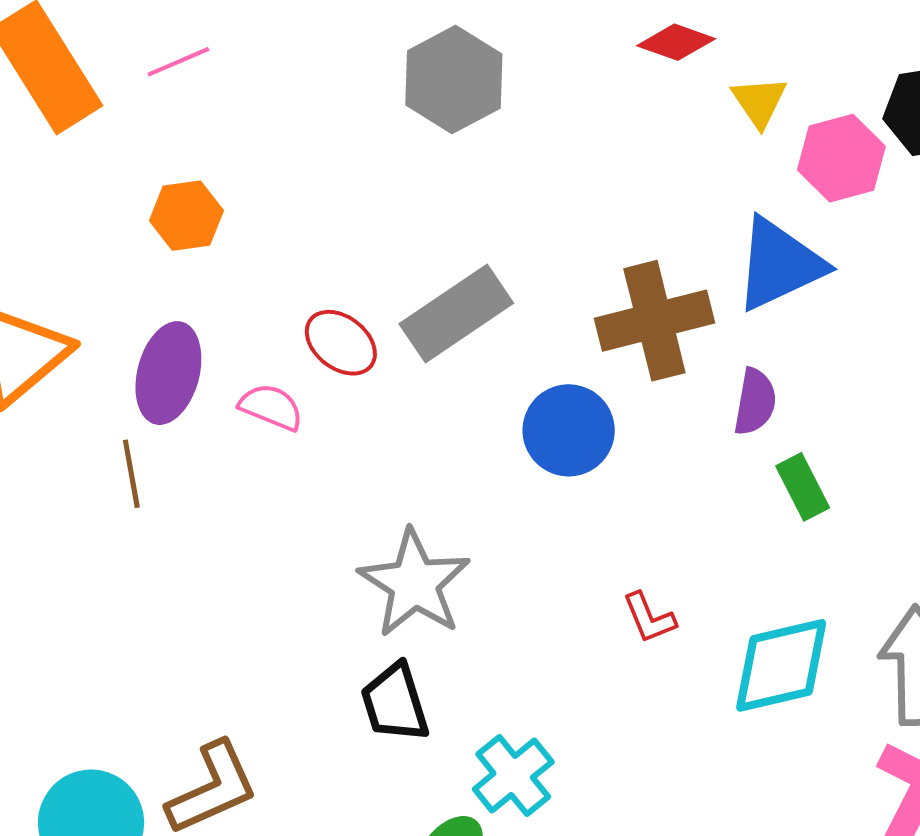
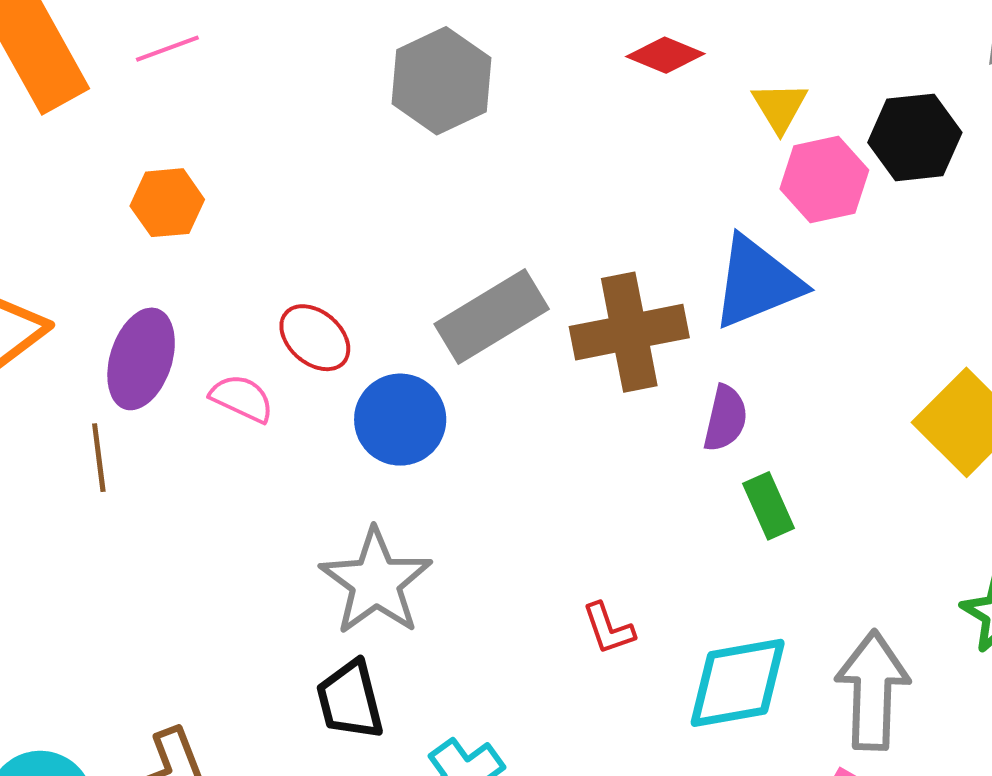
yellow triangle: (759, 102) -> (780, 107), moved
gray rectangle: (456, 313) -> (492, 317), moved
blue circle: (569, 430) -> (400, 420), moved

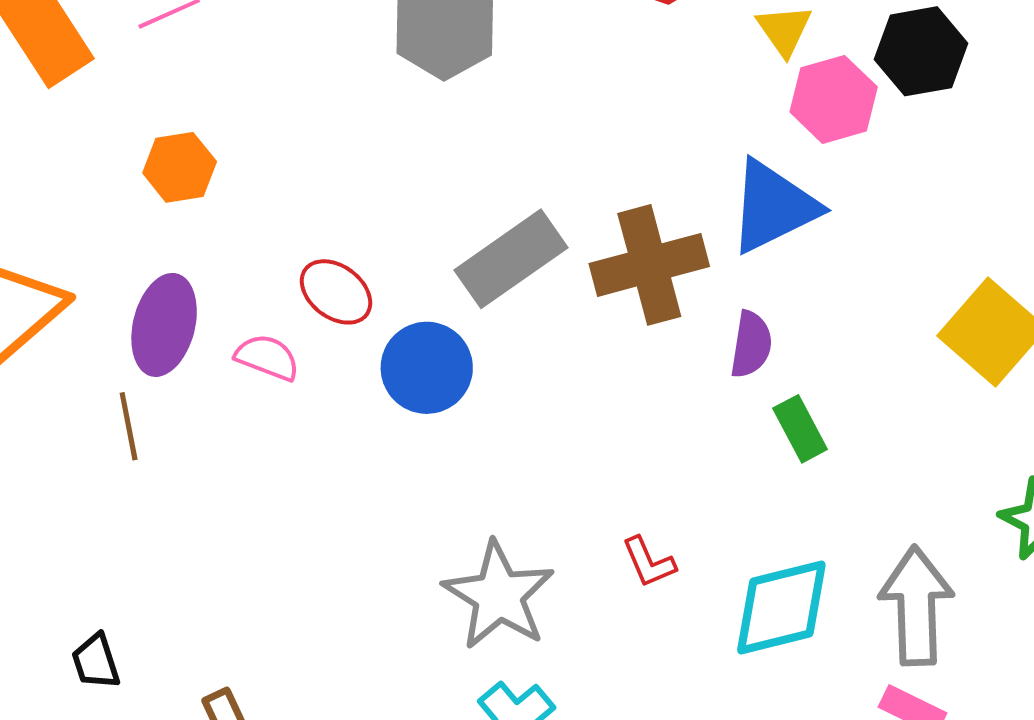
gray star: (376, 582) -> (499, 595), moved
black trapezoid: (350, 700) -> (96, 662), moved, size x0.7

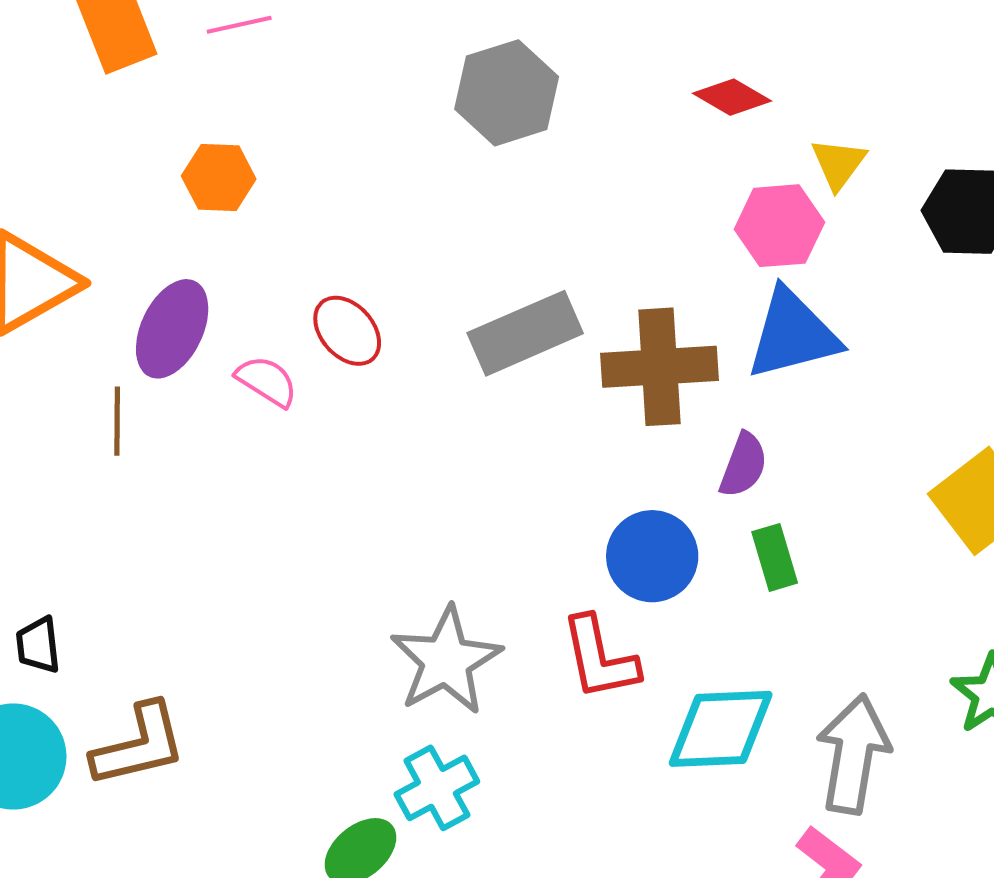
pink hexagon: (834, 99) -> (779, 226), moved
blue circle: (427, 368) -> (652, 556), moved
red L-shape: (649, 562) -> (600, 658), size x1.6

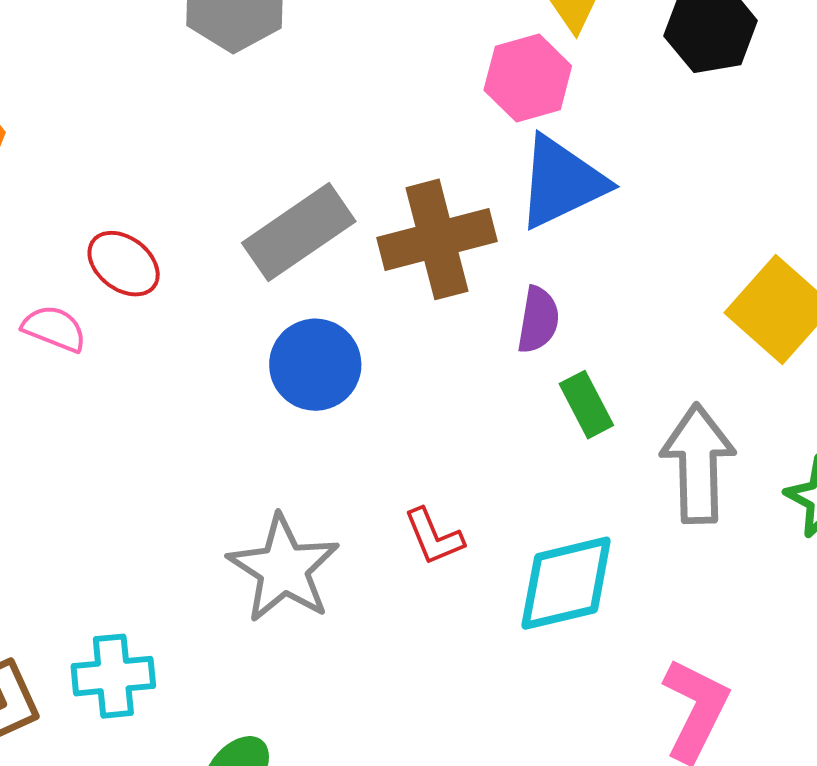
blue circle: (652, 556) -> (315, 365), moved
red L-shape: (600, 658) -> (434, 537), size x0.7
gray arrow: (853, 754) -> (698, 464), moved
cyan cross: (437, 788) -> (113, 676), moved, turned 34

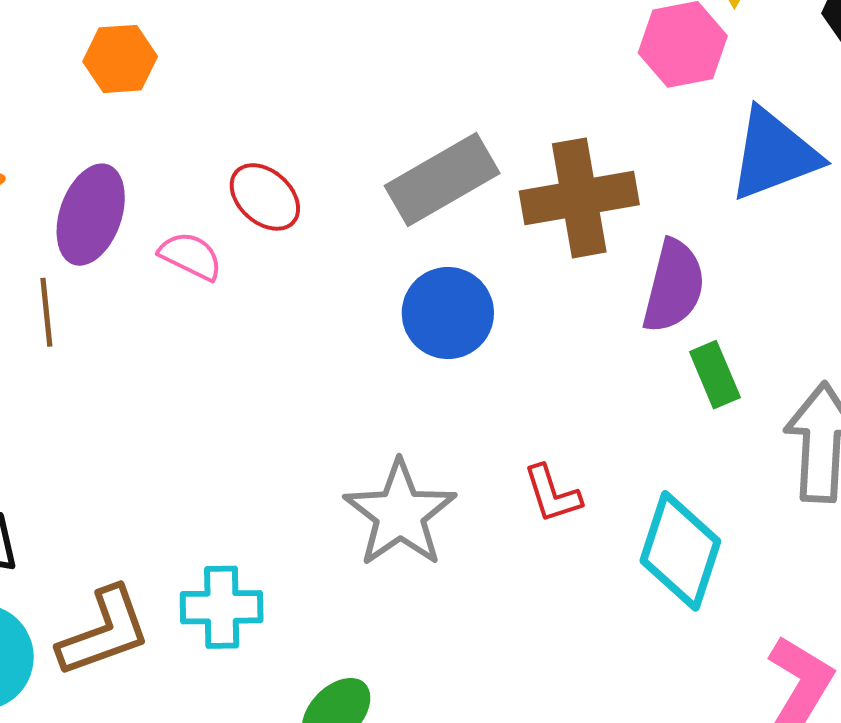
blue triangle: (562, 182) -> (774, 154), moved
purple semicircle: (538, 320) -> (674, 286), size x1.4
cyan diamond: (566, 583) -> (680, 551), turned -63

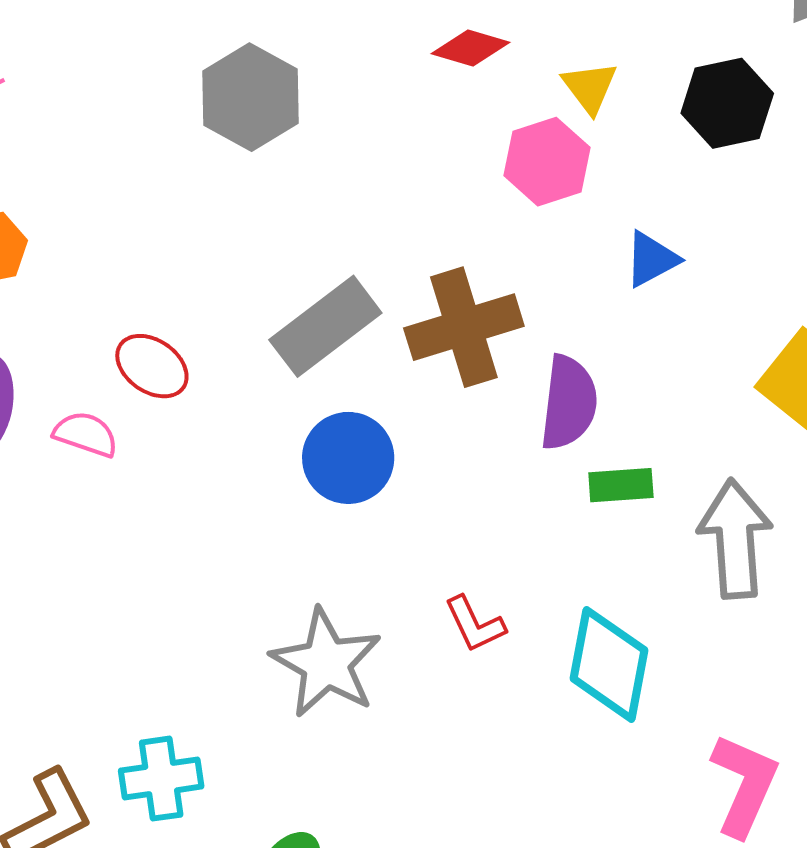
blue triangle: (774, 154) -> (651, 259), size x0.6
green rectangle: (715, 375) -> (621, 485), turned -64

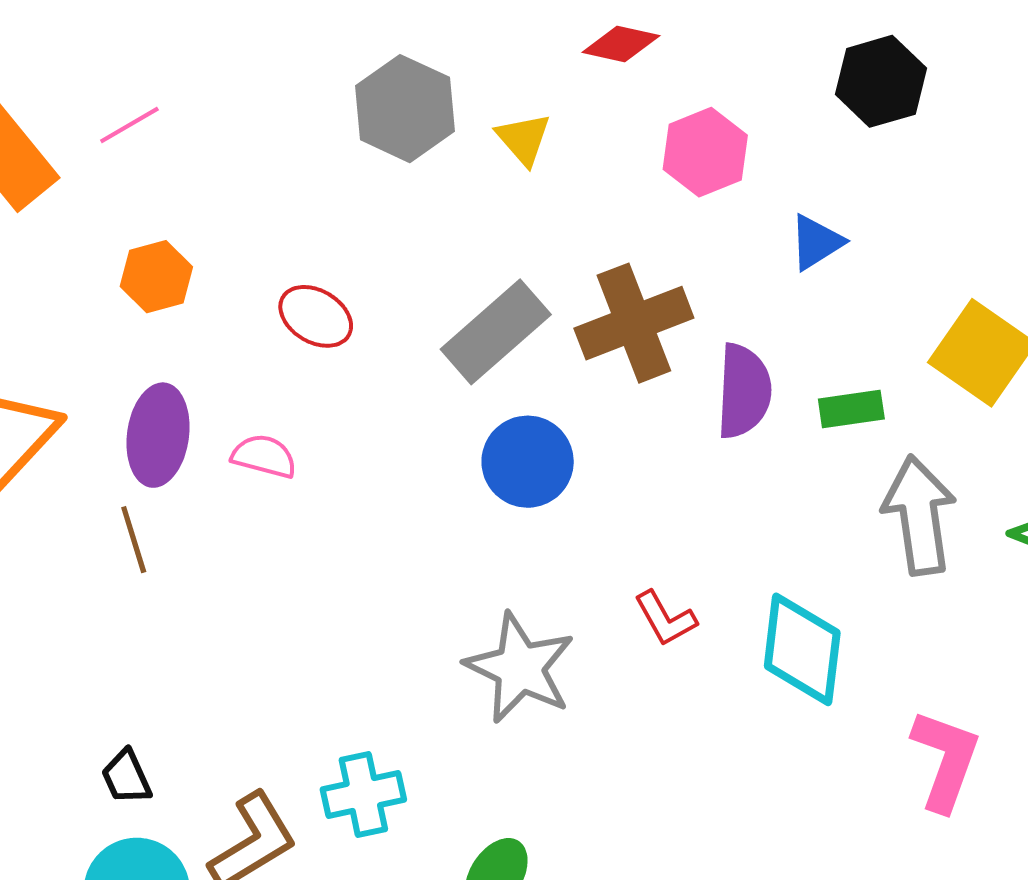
yellow triangle: (590, 87) -> (523, 139), moved
red ellipse: (152, 366) -> (316, 316), moved
green rectangle: (621, 485) -> (851, 409), moved

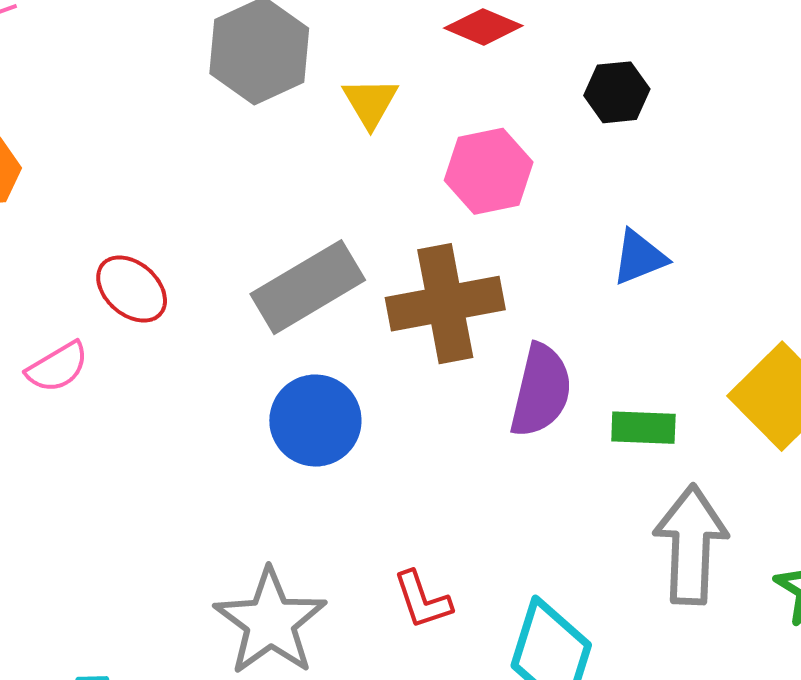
black hexagon: (881, 81) -> (617, 92), moved, size x0.7
pink hexagon: (705, 152) -> (489, 171), moved
red ellipse: (316, 316) -> (132, 289), moved
pink semicircle: (264, 456) -> (57, 367), turned 124

